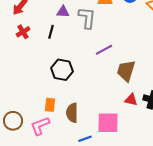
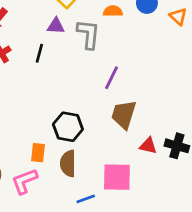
purple line: (104, 50) -> (112, 78), turned -36
black hexagon: (62, 70) -> (68, 127), moved
brown trapezoid: (126, 71) -> (124, 114), moved

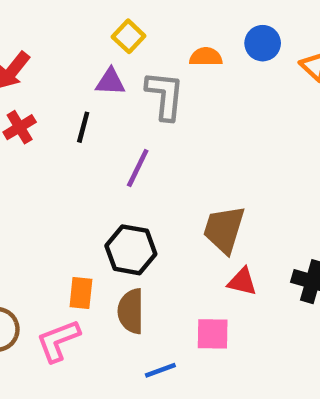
purple line: (112, 78) -> (138, 168), moved
red triangle: (148, 146) -> (242, 282), moved
pink square: (117, 177) -> (213, 334), size x0.7

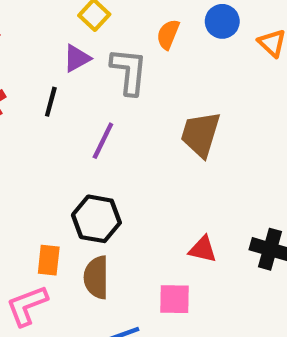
orange semicircle: (206, 57) -> (168, 34), turned -68
purple triangle: (110, 82) -> (77, 58), turned -32
brown trapezoid: (224, 229) -> (201, 134), moved

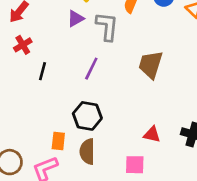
black line: (51, 102) -> (43, 71), moved

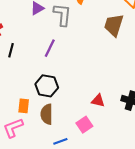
brown trapezoid: (151, 65) -> (114, 25), moved
pink square: (135, 165) -> (84, 125), turned -35

